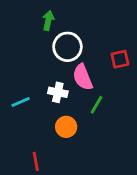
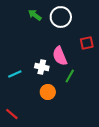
green arrow: (48, 21) -> (35, 15), turned -64
white circle: (67, 47) -> (61, 17), moved
red line: (36, 161) -> (12, 114), moved, turned -40

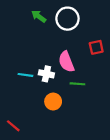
cyan line: (15, 74) -> (25, 75), moved, turned 32
green line: (70, 76) -> (77, 84), turned 64

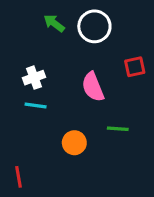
white cross: (46, 74) -> (34, 78), moved, turned -32
green line: (77, 84) -> (118, 129), moved
red line: (13, 126) -> (18, 177), turned 40

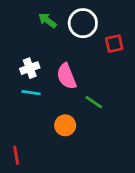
red square: (135, 67) -> (114, 44), moved
pink semicircle: (93, 87) -> (67, 76), moved
green line: (118, 129) -> (94, 102), moved, turned 30

